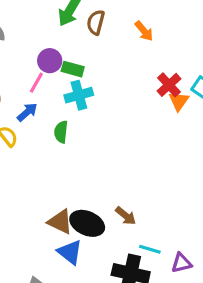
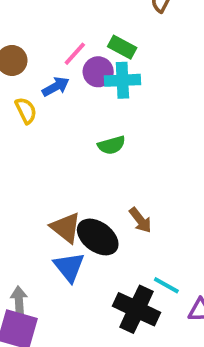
purple circle: (50, 61) -> (98, 72), moved
green semicircle: (61, 132) -> (112, 145), moved, turned -125
brown arrow: (126, 216) -> (140, 220), moved

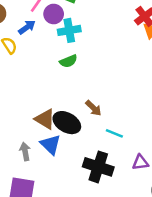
cyan cross: (122, 80) -> (69, 30), moved
cyan line: (166, 285) -> (114, 133), moved
gray arrow: (19, 300) -> (25, 151), moved

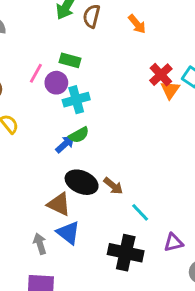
blue arrow: (27, 27) -> (65, 144), moved
black ellipse: (67, 123) -> (82, 182), moved
cyan line: (114, 133) -> (140, 212), turned 30

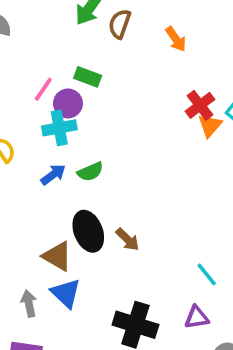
cyan cross: (76, 100) -> (59, 128), moved
blue arrow: (65, 144) -> (53, 175), moved
black ellipse: (82, 182) -> (88, 231), turned 40
cyan line: (140, 212) -> (207, 274), moved

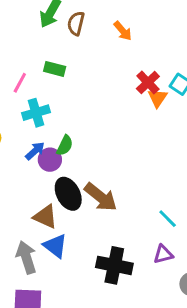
purple circle: (68, 103) -> (50, 160), moved
green semicircle: (90, 172) -> (65, 145), turned -35
brown arrow: (128, 239) -> (101, 197), size x1.6
gray arrow: (29, 304) -> (26, 257), size x1.5

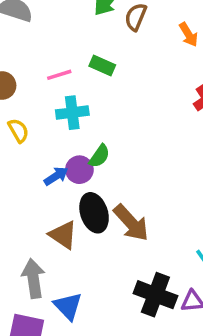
pink line: (20, 83) -> (59, 75), turned 35
blue arrow: (35, 151) -> (56, 176), moved
blue triangle: (55, 246) -> (68, 306), moved
black cross: (114, 265) -> (155, 295), moved

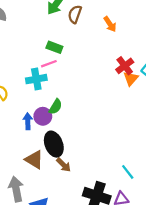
pink line: (59, 75) -> (49, 64), moved
blue arrow: (56, 176) -> (28, 121), turned -56
brown arrow: (131, 223) -> (63, 165), moved, size x0.6

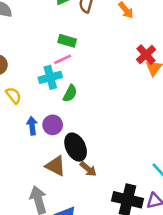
green semicircle: (55, 107) -> (70, 93), moved
purple circle: (43, 116) -> (53, 125), moved
blue arrow: (28, 121) -> (32, 126), moved

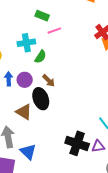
pink line: (63, 59) -> (54, 31), moved
brown arrow: (88, 169) -> (49, 81), moved

